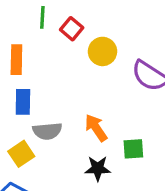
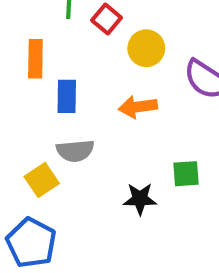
blue rectangle: (23, 102) -> (67, 96), moved
orange arrow: (96, 128) -> (138, 107), moved, turned -64

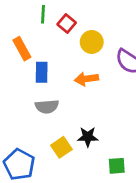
orange rectangle: (35, 59) -> (22, 49), turned -30
green square: (186, 174) -> (117, 166), moved
yellow square: (42, 180) -> (61, 147), moved

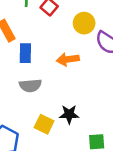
yellow circle: (92, 42) -> (84, 23), moved
yellow square: (61, 147) -> (44, 124), turned -30

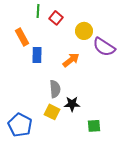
orange arrow: (68, 59) -> (71, 60), turned 150
gray semicircle: (30, 86) -> (55, 89), moved, turned -90

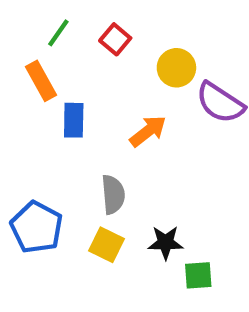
green line: (38, 11) -> (58, 33), moved, turned 32
black star: (72, 104) -> (165, 243), moved
blue pentagon: (20, 125) -> (37, 227), moved

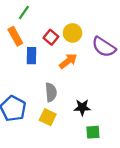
red square: (115, 39) -> (51, 37), moved
yellow circle: (176, 68) -> (72, 33), moved
black star: (165, 243) -> (82, 107), moved

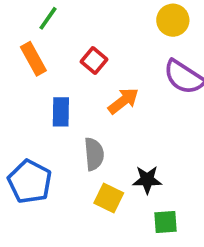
yellow circle: (72, 33) -> (173, 20), moved
blue rectangle: (31, 56) -> (61, 112), moved
yellow square: (48, 117) -> (109, 198), moved

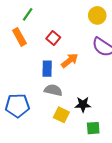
blue rectangle: (61, 112) -> (47, 69), moved
gray semicircle: (94, 154) -> (53, 90), turned -72
blue pentagon: (30, 182) -> (17, 106), turned -30

